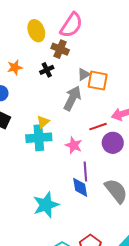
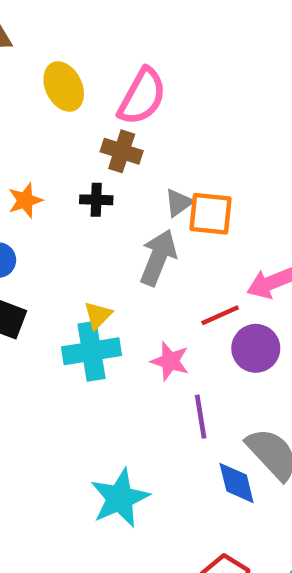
yellow ellipse: (36, 31) -> (64, 87), moved
black cross: (47, 70) -> (96, 200), turned 32
blue diamond: (80, 187) -> (237, 483), moved

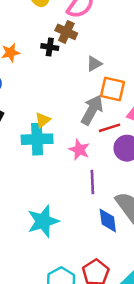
black cross: (96, 200) -> (50, 47), moved
orange square: (211, 214) -> (113, 89), moved
gray arrow: (158, 258) -> (92, 110), moved

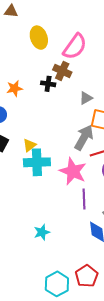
yellow triangle: (43, 120) -> (29, 145), moved
pink star: (79, 150) -> (73, 171), size x1.5
cyan star: (43, 221) -> (42, 232), size x0.6

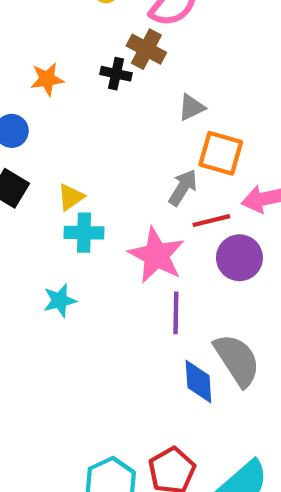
gray arrow: (84, 138) -> (183, 188), size x0.7
cyan cross: (37, 162) -> (84, 233), size x0.7
cyan star: (42, 232) -> (60, 300), moved

